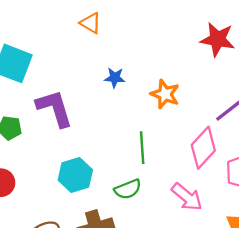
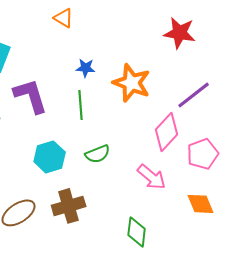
orange star: (165, 94) -> (132, 83), size x1.4
green line: (142, 148) -> (81, 105), moved
green semicircle: (128, 189) -> (98, 154), moved

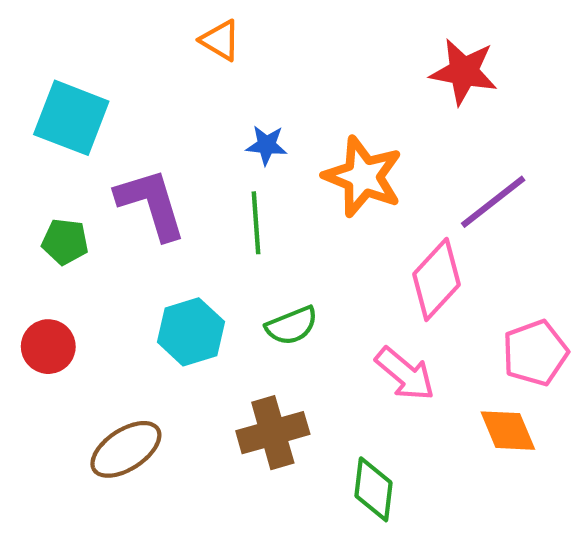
pink pentagon: (203, 154) -> (535, 353), moved
brown cross: (69, 206) -> (273, 433), moved

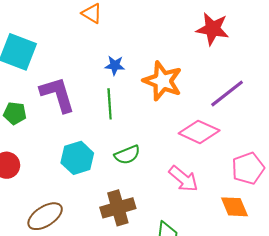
pink diamond: (436, 279) -> (199, 132), turned 72

